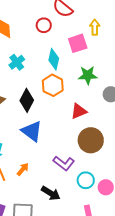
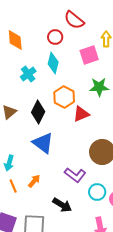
cyan diamond: (54, 59) -> (53, 63), moved
red triangle: (79, 111) -> (81, 114), moved

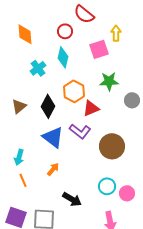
purple L-shape: (75, 175) -> (80, 131), moved
orange arrow: (34, 181) -> (53, 169), moved

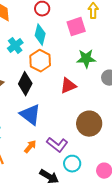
orange hexagon: (74, 91) -> (40, 61), moved
purple L-shape: (80, 131) -> (57, 145), moved
cyan circle: (107, 186) -> (72, 164), moved

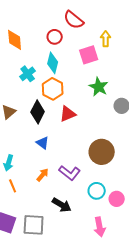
green star: (86, 59) -> (99, 87), turned 30
red triangle: (68, 86) -> (68, 114), moved
blue triangle: (30, 115) -> (43, 143), size x0.6
cyan circle: (72, 164) -> (97, 191), moved

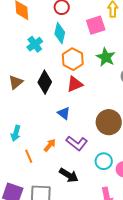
orange hexagon: (53, 89) -> (73, 59), moved
blue triangle: (43, 143) -> (64, 113), moved
orange line: (13, 186) -> (29, 156), moved

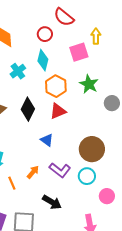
cyan circle: (104, 161) -> (87, 176), moved

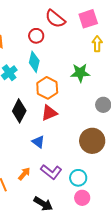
yellow arrow: (96, 36) -> (97, 44), moved
pink square: (79, 52) -> (88, 19), moved
green star: (89, 84) -> (80, 73), moved, turned -30
brown circle: (92, 149) -> (92, 141), moved
pink circle: (107, 196) -> (82, 198), moved

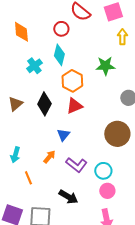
blue triangle: (38, 142) -> (63, 135), turned 32
orange arrow: (24, 174) -> (49, 157), moved

